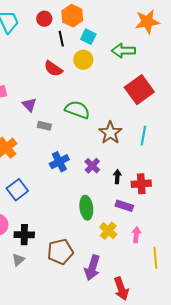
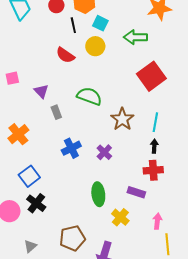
gray rectangle: (44, 126) -> (56, 112), turned 56
black arrow: (117, 177) -> (154, 146), moved
black cross: (24, 235) -> (36, 203), moved, turned 36
pink arrow: (136, 235) -> (157, 221), moved

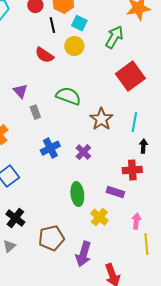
green arrow: (135, 37) -> (114, 37), turned 120
black arrow: (154, 146) -> (143, 146), moved
black cross: (36, 203) -> (15, 218), moved

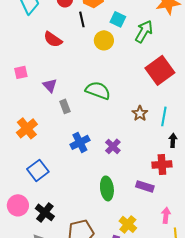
cyan square: (79, 23) -> (118, 19), moved
red semicircle: (44, 55) -> (53, 39), moved
brown star: (101, 119) -> (140, 113), moved, size x0.7
yellow cross: (99, 217) -> (128, 224), moved

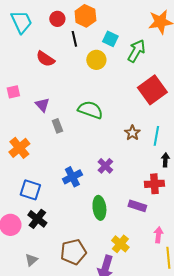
blue cross: (80, 142) -> (72, 177), moved
blue square: (38, 170) -> (30, 190), turned -35
black cross: (45, 212) -> (37, 219), moved

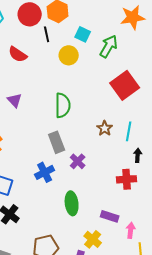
red circle: (57, 19) -> (30, 14), size x1.5
green semicircle: (90, 110) -> (63, 105), turned 70
gray rectangle: (57, 126) -> (57, 142), moved, size x1.5
purple rectangle: (137, 206) -> (110, 216), moved

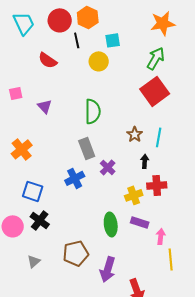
cyan square: (83, 34) -> (113, 40), turned -35
green arrow: (109, 46) -> (156, 58), moved
black arrow: (138, 155) -> (145, 161), moved
green ellipse: (72, 203) -> (111, 224), moved
yellow cross: (93, 239) -> (134, 195), moved, turned 30

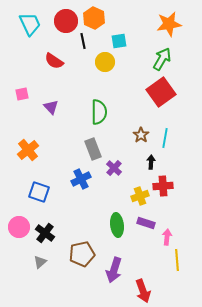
black cross: (40, 220) -> (45, 233), moved

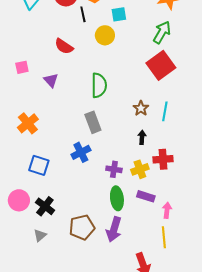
red semicircle: (54, 61) -> (64, 46), moved
black arrow: (151, 162) -> (142, 137), moved
purple cross: (114, 168) -> (114, 169), moved, turned -35
yellow line: (177, 260) -> (164, 237), moved
purple arrow: (114, 270) -> (114, 229), moved

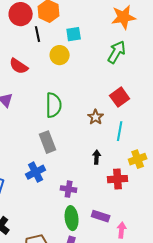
red square: (161, 65) -> (120, 97), moved, size x0.7
brown star: (141, 108) -> (96, 117), moved
yellow cross: (140, 169) -> (138, 159), moved

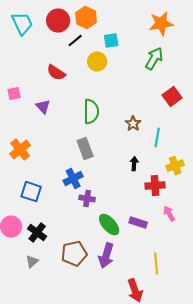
black line: (38, 34) -> (75, 41), turned 63
red square: (120, 97) -> (172, 97), moved
purple cross: (69, 189) -> (87, 199), moved
green ellipse: (72, 218) -> (109, 225), turned -35
pink arrow: (122, 230) -> (169, 214), moved, turned -35

